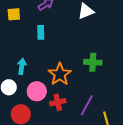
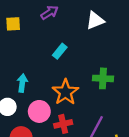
cyan rectangle: (41, 32) -> (60, 51), moved, turned 40

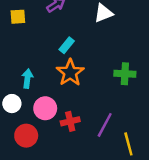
green cross: (103, 78) -> (125, 74), moved
orange star: (65, 92) -> (70, 73), moved

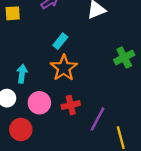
green cross: (125, 74) -> (124, 57), moved, turned -30
red cross: (70, 121) -> (71, 105), moved

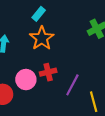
pink circle: (39, 103) -> (26, 80), moved

